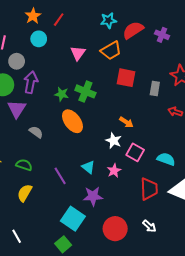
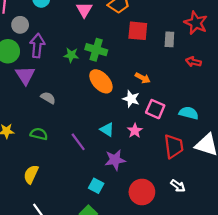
orange ellipse: (72, 121) -> (101, 81), moved
yellow semicircle: (25, 193) -> (31, 174), moved
cyan square: (73, 219) -> (96, 186), size x0.6

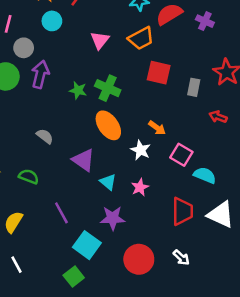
purple triangle: (25, 75) -> (83, 160), moved, turned -30
pink square: (155, 109) -> (181, 155), moved
purple line: (78, 142) -> (61, 213), moved
cyan square: (96, 186) -> (87, 245), size x1.5

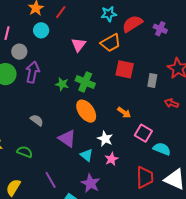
white star: (140, 150) -> (105, 139), moved
purple star: (113, 218) -> (91, 183), turned 30

